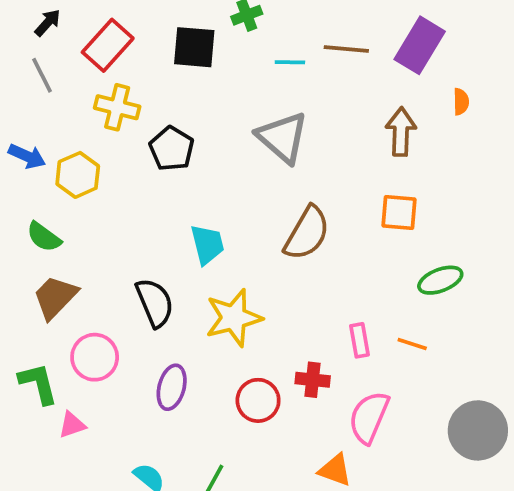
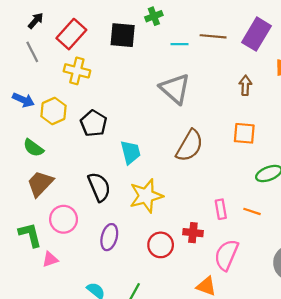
brown arrow: (401, 132) -> (245, 85), size x0.7
black pentagon: (172, 149) -> (94, 123), moved

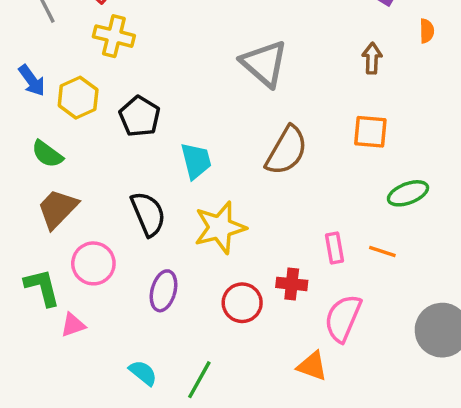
blue arrow: (23, 100) -> (32, 81), turned 30

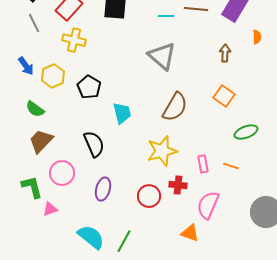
orange square: (370, 132) -> (224, 96), turned 30
yellow star: (220, 228) -> (162, 151), moved
cyan semicircle: (143, 373) -> (91, 237), size x1.6

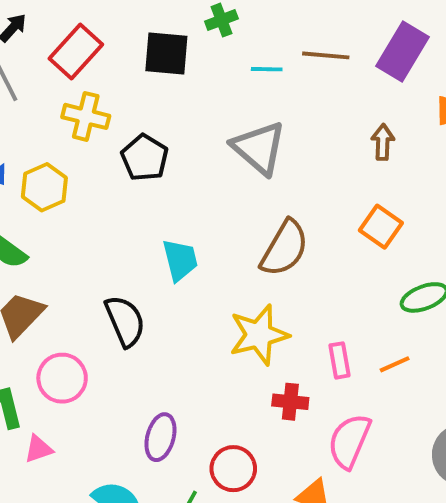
black pentagon: (89, 87) -> (145, 158), moved
orange line: (231, 166) -> (395, 364), turned -42
purple ellipse: (103, 189) -> (160, 437), moved
red circle: (149, 196) -> (233, 469), moved

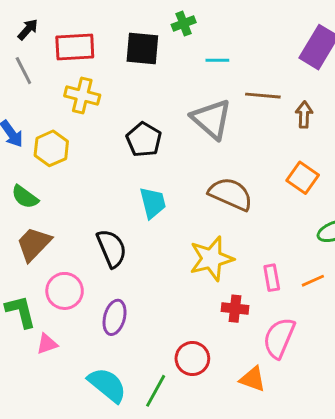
red rectangle: (76, 51) -> (75, 47), turned 45
brown line: (326, 55) -> (263, 96), moved
black pentagon: (145, 158) -> (144, 140), moved
brown semicircle: (284, 248) -> (231, 194), turned -96
purple ellipse: (160, 437) -> (115, 317), moved

